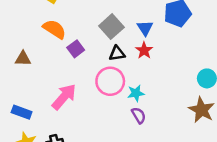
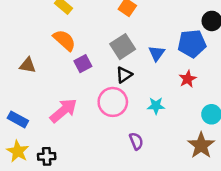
red star: (144, 50) -> (188, 79), moved
black triangle: (117, 53) -> (124, 75), turned -35
cyan star: (136, 93) -> (156, 106), moved

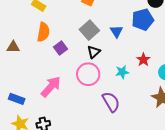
orange semicircle: (64, 40) -> (43, 32), turned 66
brown triangle: (28, 65) -> (13, 47), moved
red star: (188, 79) -> (143, 60), moved
purple semicircle: (136, 141) -> (111, 102), size x1.5

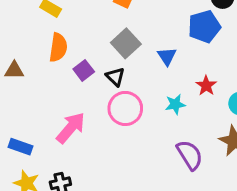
blue triangle: (116, 31) -> (167, 56), moved
black triangle: (94, 52) -> (115, 77), moved, turned -32
purple semicircle: (111, 102) -> (190, 155), moved

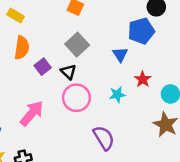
blue triangle: (167, 56) -> (120, 54), moved
purple semicircle: (190, 155) -> (104, 138), moved

